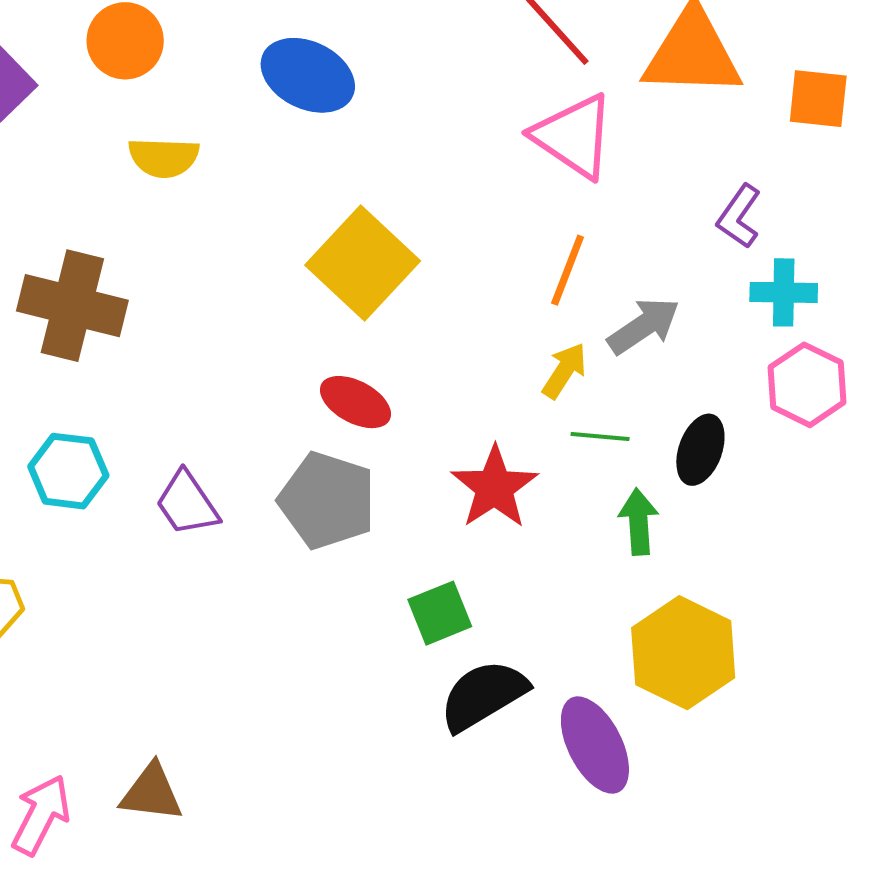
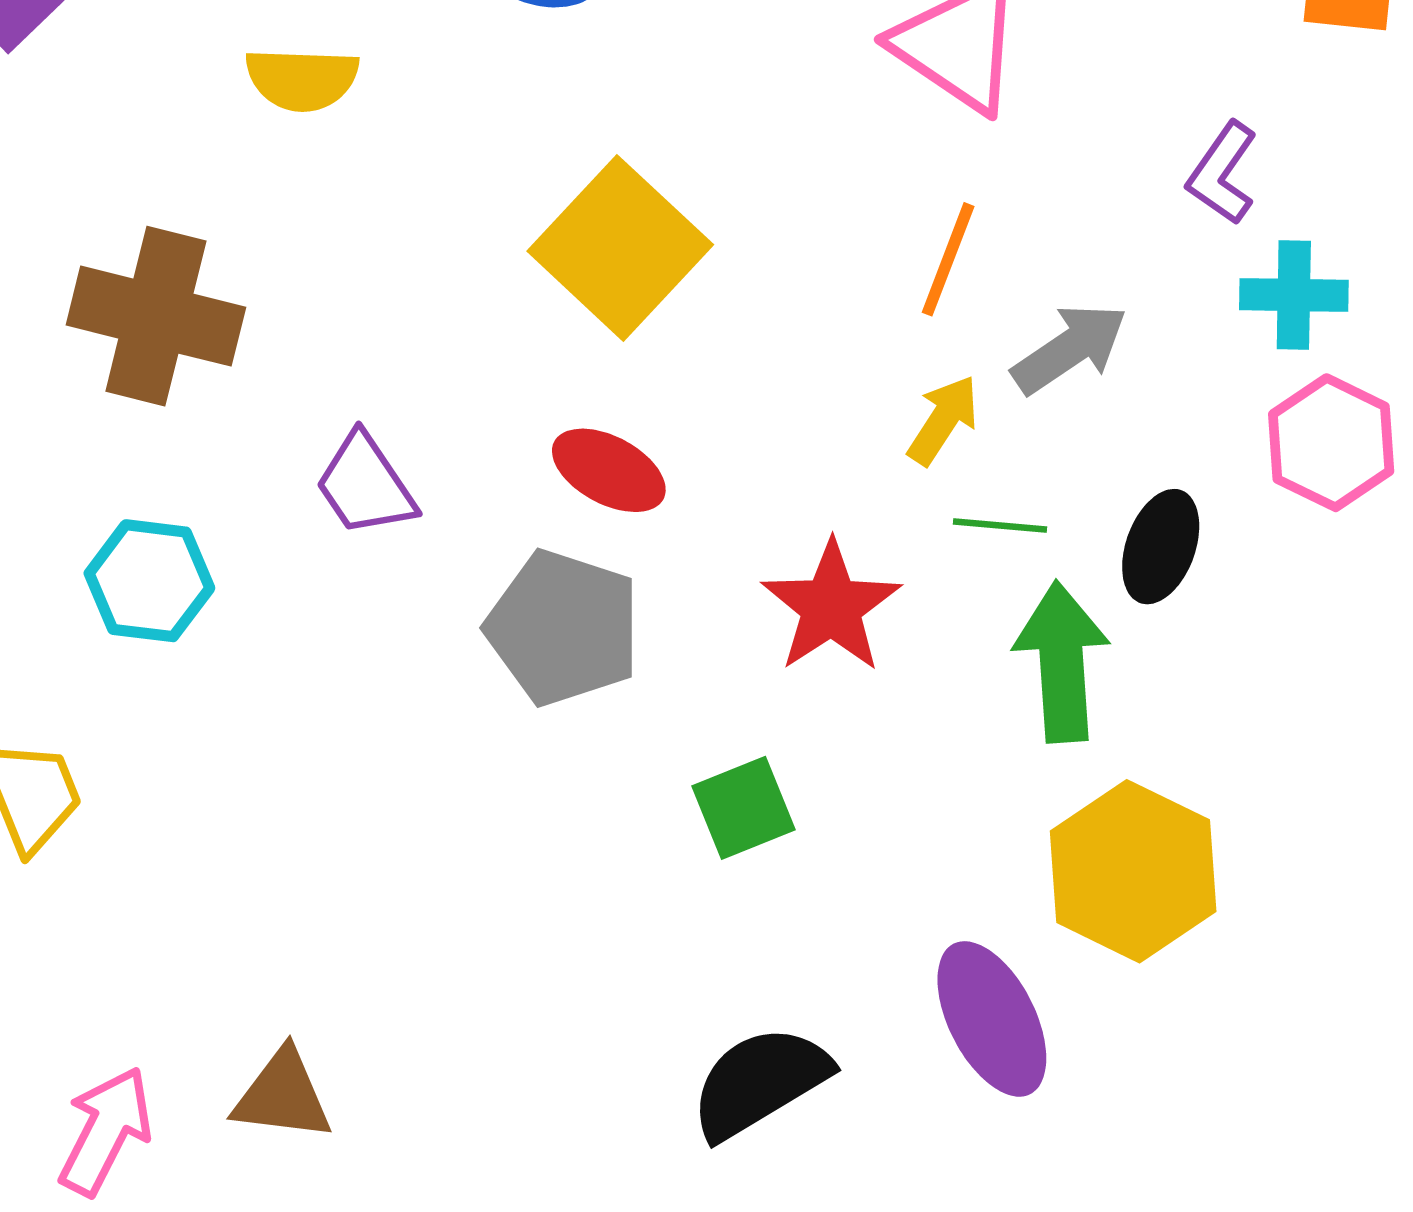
purple trapezoid: (187, 504) -> (365, 485), moved
green arrow: (639, 522) -> (1062, 662), size x1.5
black semicircle: (483, 695) -> (760, 1082), moved

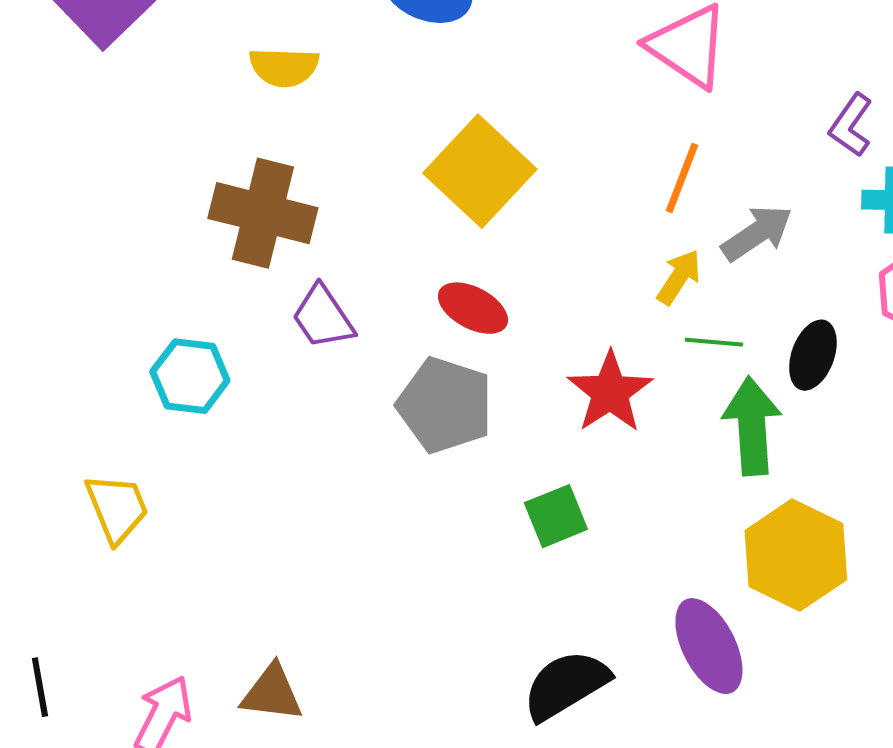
brown cross: (156, 316) -> (263, 213), moved

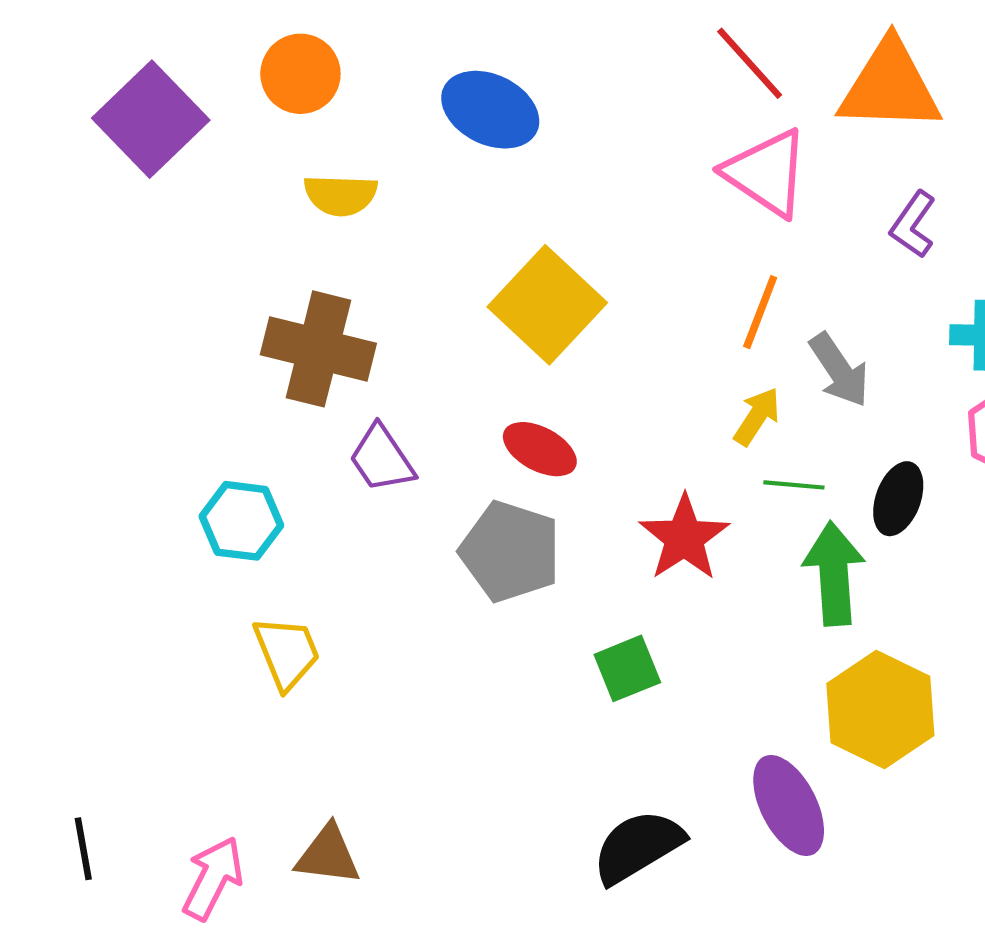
purple L-shape: (851, 125) -> (913, 225), moved
gray arrow: (757, 233) -> (839, 370), turned 90
yellow trapezoid: (117, 508) -> (287, 653), moved

